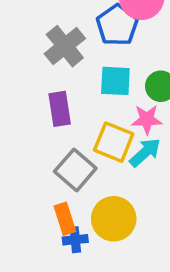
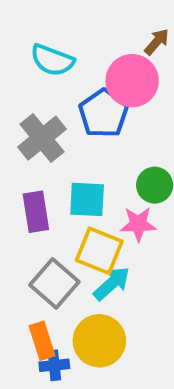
cyan square: (115, 81) -> (87, 199), moved
cyan arrow: (145, 152) -> (112, 283), moved

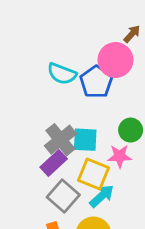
cyan semicircle: (52, 60) -> (62, 74), moved
gray cross: (42, 138) -> (60, 140), moved
purple rectangle: (36, 212) -> (54, 163), moved, turned 56

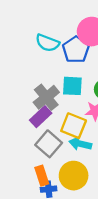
cyan square: (85, 140) -> (72, 86), moved
cyan arrow: (102, 196) -> (80, 144), turned -125

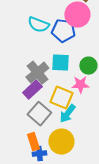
blue pentagon: (76, 50) -> (63, 31), turned -30
cyan arrow: (80, 144) -> (67, 114), turned -66

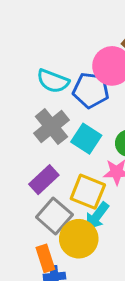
cyan square: (60, 63) -> (86, 139), turned 30
gray cross: (37, 73) -> (51, 127), moved
yellow circle: (61, 142) -> (79, 239), moved

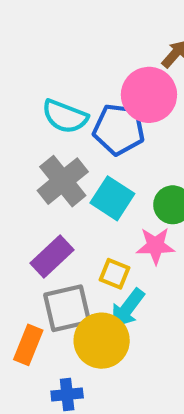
yellow square: (88, 192) -> (115, 274), size x0.6
gray square: (54, 216) -> (67, 308), turned 36
orange rectangle: (45, 258) -> (28, 345), moved, turned 40

